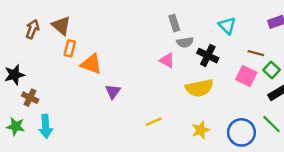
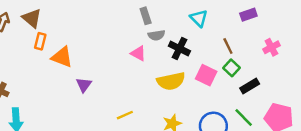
brown line: (256, 53) -> (228, 46), turned 49
green square: (271, 70) -> (232, 68), moved
pink square: (246, 76) -> (206, 75), moved

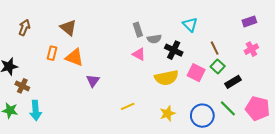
purple rectangle: (248, 15) -> (249, 21), moved
gray rectangle: (146, 16) -> (138, 30), moved
brown triangle: (32, 18) -> (68, 28), moved
orange rectangle: (40, 41) -> (52, 53), moved

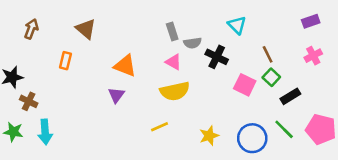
orange triangle: (74, 57) -> (125, 66), moved
yellow semicircle: (167, 78) -> (175, 91), moved

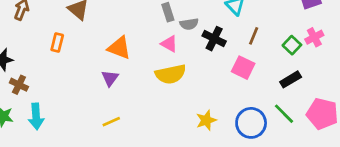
brown line: (268, 54) -> (254, 36), moved, turned 48
green square: (271, 77) -> (292, 45), moved
yellow line: (159, 127) -> (111, 122), moved

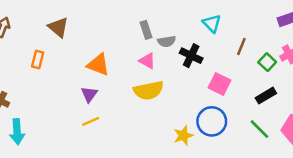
brown line: (254, 36) -> (241, 47), moved
yellow line: (111, 122) -> (91, 121), moved
blue circle: (251, 123) -> (212, 121), moved

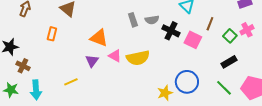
gray rectangle: (146, 30) -> (133, 20), moved
pink triangle: (147, 61) -> (115, 56), moved
pink square: (219, 84) -> (193, 40), moved
yellow line: (91, 121) -> (71, 82), moved

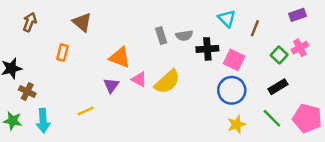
brown line: (210, 24) -> (255, 28), moved
black cross: (171, 31) -> (207, 49), turned -30
yellow semicircle: (138, 58) -> (167, 82), turned -30
blue circle: (187, 82) -> (232, 90), moved
yellow star: (165, 93) -> (237, 124), moved

